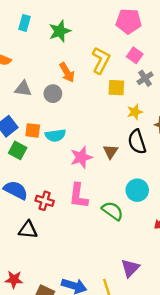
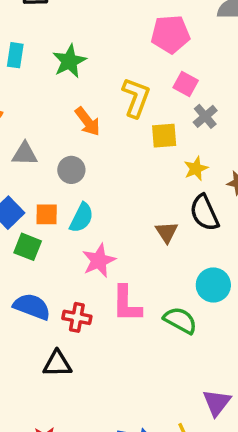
gray circle: (53, 94) -> (71, 170), moved
cyan semicircle: (55, 135) -> (81, 218), turned -48
pink star: (81, 157) -> (99, 261), moved

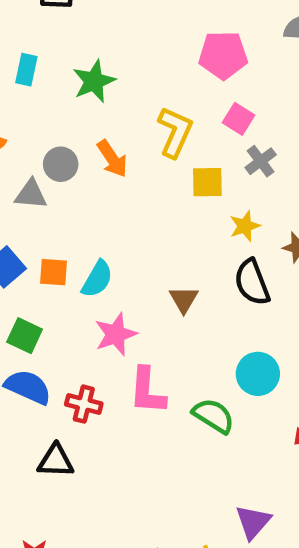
gray circle: (71, 170) -> (61, 164), moved
brown triangle: (167, 232) -> (184, 299), moved
green square: (28, 247) -> (25, 336), moved

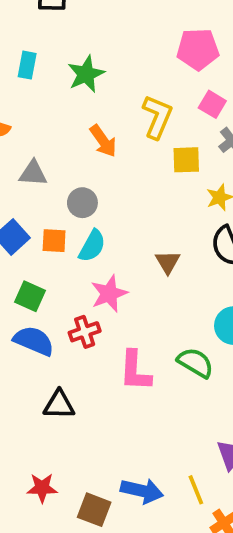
gray circle: (61, 164) -> (82, 203), moved
pink L-shape: (147, 391) -> (135, 371), moved
red cross: (84, 404) -> (85, 332), moved, turned -32

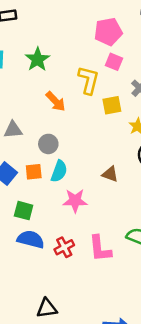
pink square: (212, 104) -> (114, 62), moved
brown triangle: (168, 262) -> (110, 174), turned -30
pink star: (109, 294) -> (75, 201), turned 30
red cross: (85, 332) -> (64, 247), moved
black triangle: (59, 405) -> (47, 308), moved

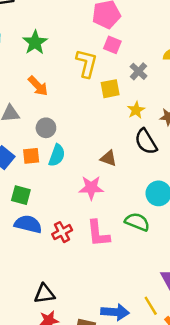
orange arrow: (56, 101) -> (38, 86), moved
pink star: (75, 201) -> (91, 188), moved

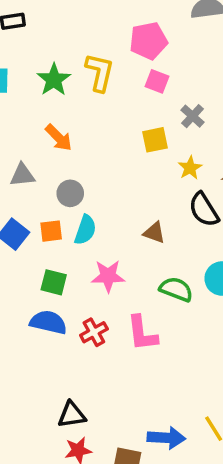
yellow L-shape: (87, 63) -> (100, 72), moved
pink star: (91, 188) -> (108, 276), moved
green square: (21, 195) -> (54, 282), moved
green semicircle: (137, 222) -> (176, 289), moved

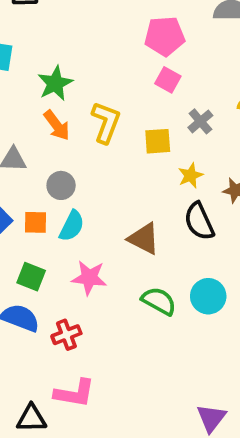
yellow L-shape: (100, 72) -> (106, 122), moved
green star: (54, 80) -> (55, 83), moved
brown triangle: (154, 233) -> (144, 239), size x1.4
pink L-shape: (142, 333) -> (74, 393), moved, turned -81

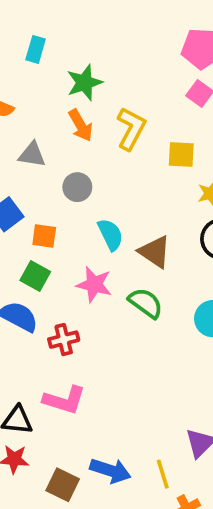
orange square: (36, 222) -> (44, 236), moved
cyan semicircle: (72, 226) -> (111, 235), moved, turned -60
green semicircle: (159, 301) -> (146, 303), moved

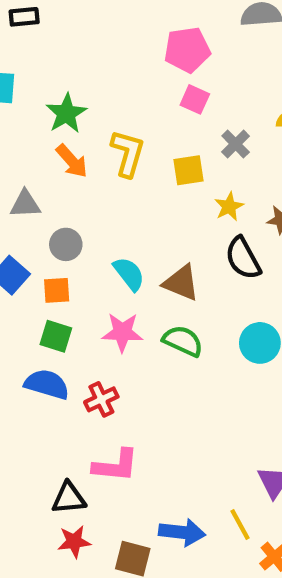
gray circle: (77, 187) -> (66, 244), moved

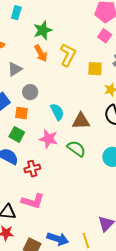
gray triangle: (25, 204) -> (15, 69), turned -42
brown triangle: (181, 283) -> (81, 121), turned -36

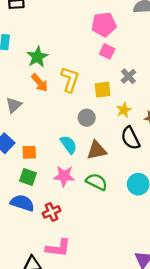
gray circle: (30, 92) -> (87, 118), moved

